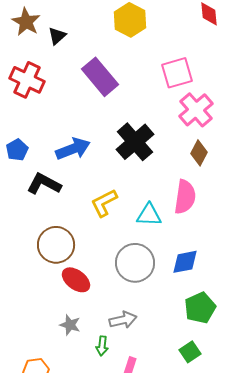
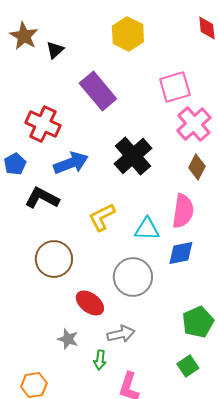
red cross: (27, 80) -> (43, 124), moved
blue diamond: (185, 262) -> (181, 253), moved
red ellipse: (76, 280) -> (90, 303), moved

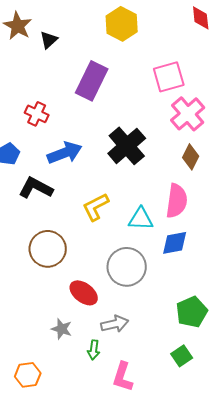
purple rectangle: (98, 91) -> (92, 81), turned 66
red cross: (43, 124) -> (37, 114), size x0.7

